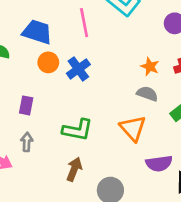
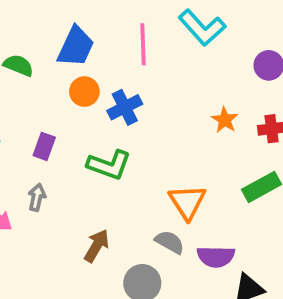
blue trapezoid: (37, 32) -> (76, 47), turned 88
gray semicircle: (147, 94) -> (170, 242), moved
green L-shape: (78, 130) -> (109, 165), moved

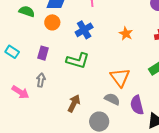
orange circle: (84, 92) -> (52, 22), moved
orange star: (225, 120) -> (126, 34), moved
purple semicircle: (216, 257) -> (137, 105), turned 78

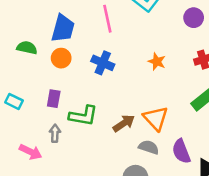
blue cross: (84, 30) -> (103, 63), turned -30
green L-shape: (78, 61) -> (83, 116), moved
brown arrow: (74, 103) -> (124, 123), moved, turned 36

